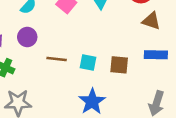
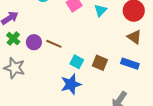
purple circle: (27, 37) -> (34, 42), moved
cyan square: (88, 63) -> (77, 62), moved

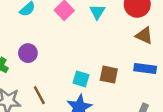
purple circle: (34, 42) -> (28, 53), moved
brown line: (54, 44) -> (39, 95), moved, turned 49

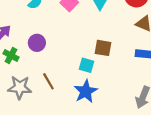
brown square: (109, 75) -> (103, 48), moved

